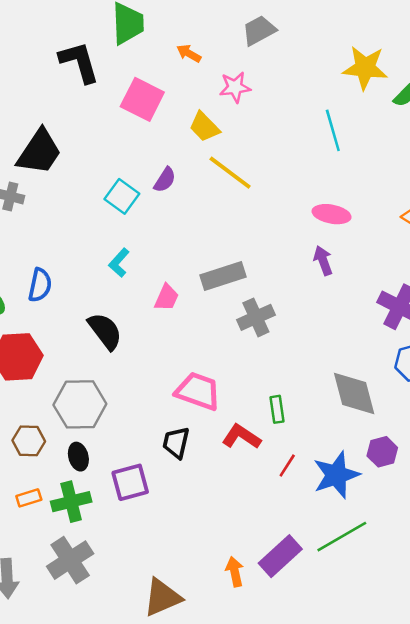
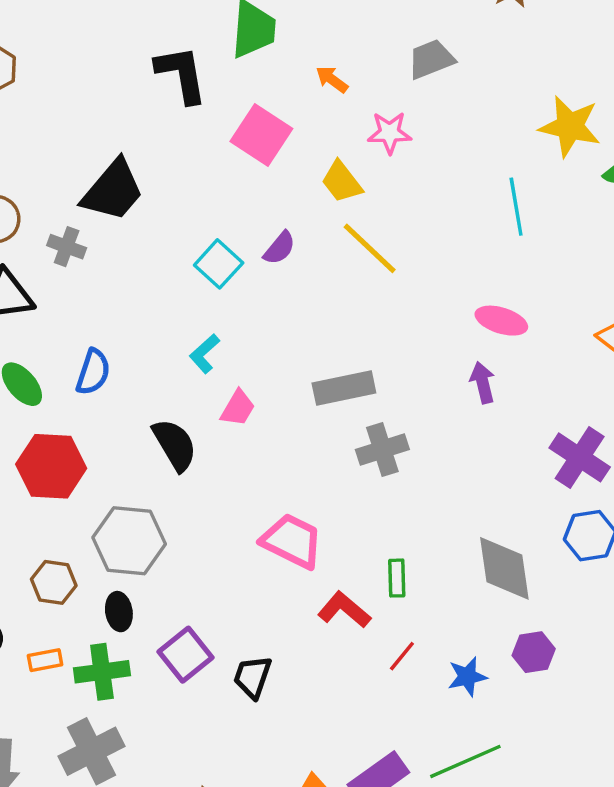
pink trapezoid: (167, 298) -> (238, 408), moved
black trapezoid: (176, 443) -> (253, 677), moved
blue star: (336, 475) -> (467, 677), size x0.6
purple square: (130, 482) -> (185, 655), turned -30

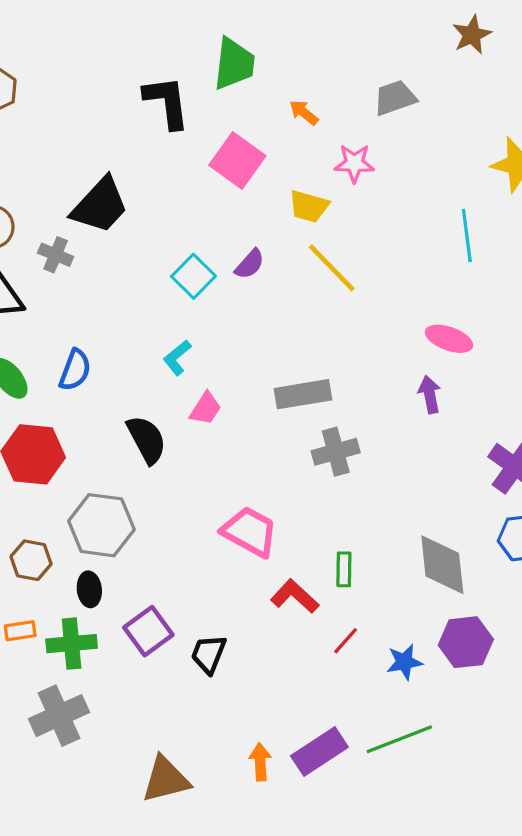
yellow trapezoid: (342, 182) -> (309, 206), turned -39
purple hexagon: (534, 652) -> (466, 642), size x1.4

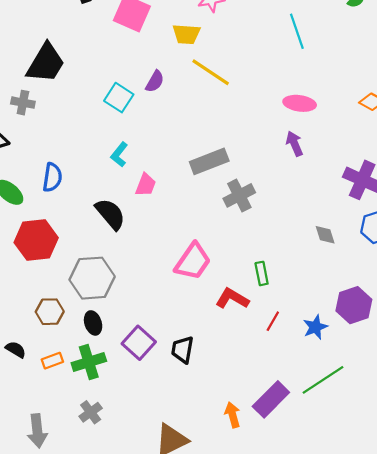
pink trapezoid: (250, 532) -> (193, 261), turned 108
gray diamond: (442, 565) -> (325, 235), moved, size x0.5
gray cross: (59, 716) -> (91, 412), size x0.6

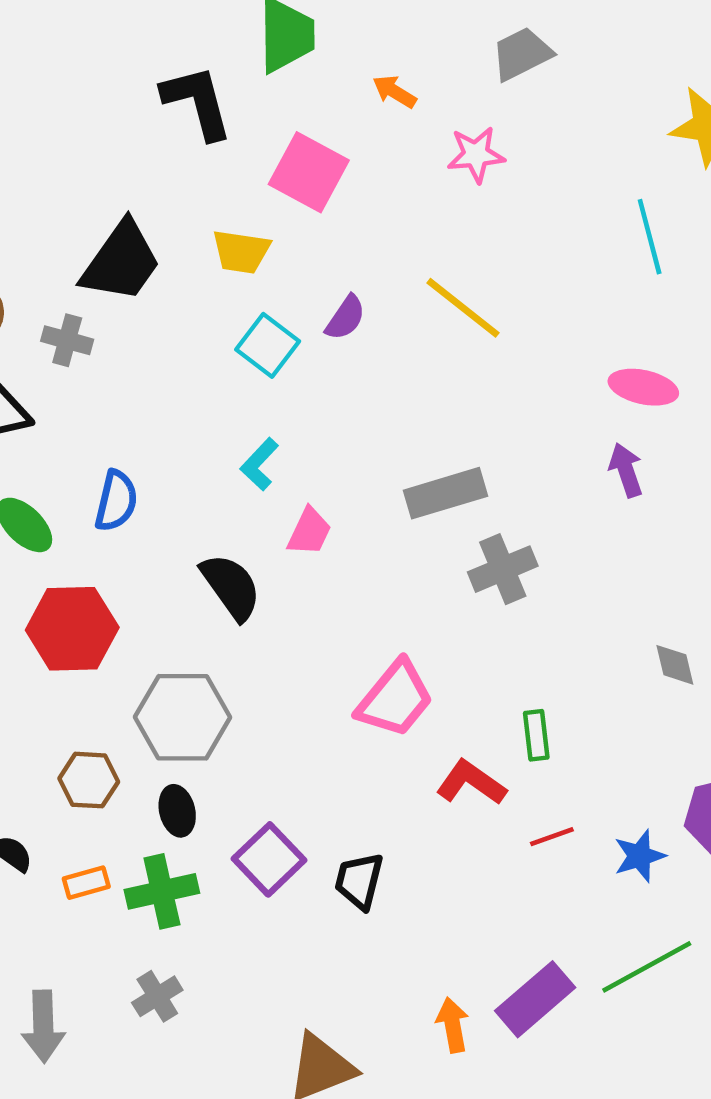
yellow trapezoid: (186, 34) -> (241, 252), moved
red line: (273, 321) -> (552, 837), turned 36

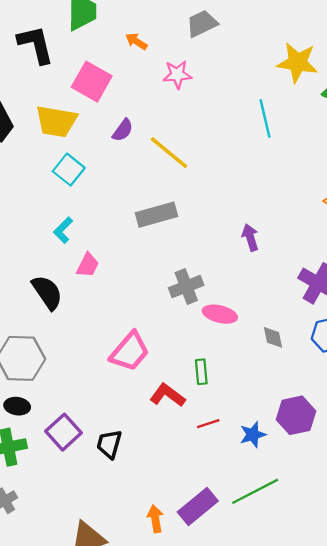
yellow trapezoid: (241, 252) -> (56, 121), size x1.4
purple semicircle: (345, 318) -> (123, 130), moved
pink ellipse: (643, 387) -> (220, 314), moved
gray rectangle: (446, 493) -> (156, 215), moved
black ellipse: (177, 811) -> (17, 406), turned -70

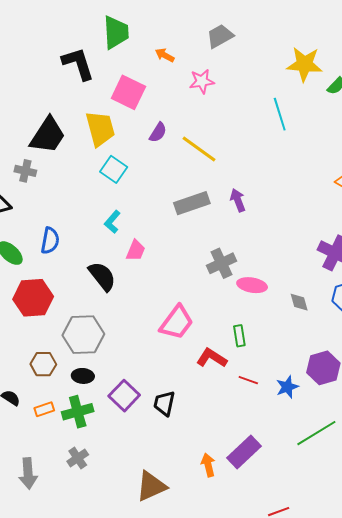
yellow trapezoid: (56, 121) -> (100, 129), turned -111
purple arrow: (250, 237) -> (238, 200), moved
red line: (208, 424) -> (248, 380), turned 42
green line: (255, 491) -> (316, 433), moved

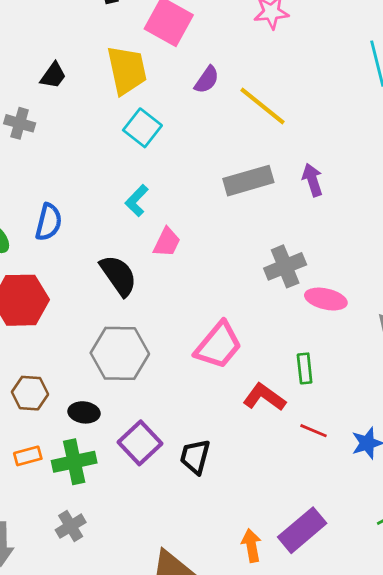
black trapezoid: (48, 135) -> (53, 76), size x0.5
gray hexagon: (83, 335) -> (120, 353), moved

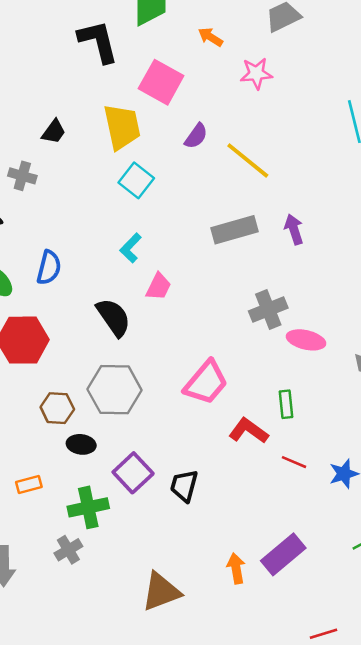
brown hexagon: (30, 393) -> (57, 408), moved
green cross: (74, 462) -> (88, 507), moved

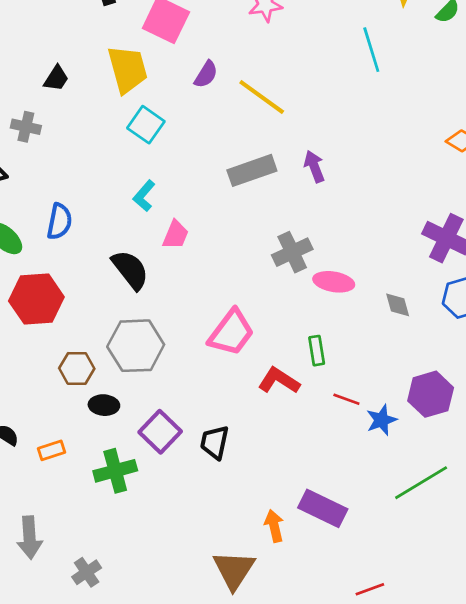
red line: (294, 462) -> (346, 399), moved
gray cross: (68, 550) -> (87, 572), moved
purple rectangle: (283, 554) -> (323, 508), turned 69
brown triangle: (161, 592) -> (234, 570), moved, turned -33

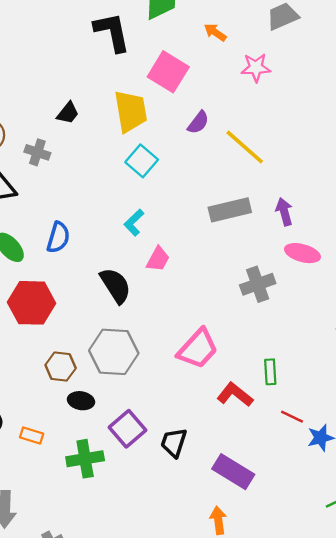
pink ellipse: (334, 282) -> (302, 253), moved
orange rectangle: (52, 450) -> (32, 435), turned 30
purple rectangle: (323, 508) -> (233, 472), moved

